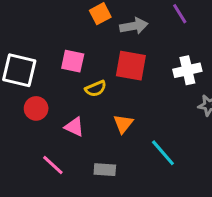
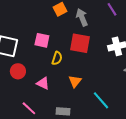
gray arrow: (134, 26) -> (82, 17), turned -102
yellow semicircle: (96, 89) -> (57, 58), turned -48

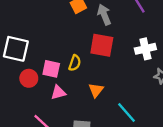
pink square: (42, 40) -> (51, 69), moved
pink triangle: (43, 83) -> (58, 92), turned -40

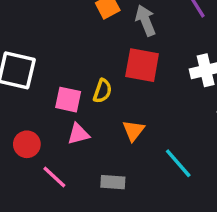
red circle: (29, 78) -> (27, 144), moved

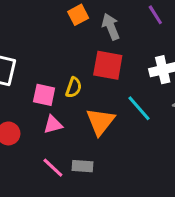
orange triangle: (133, 131) -> (100, 122), size x1.5
cyan line: (178, 163) -> (139, 108), moved
pink line: (54, 177) -> (53, 168), moved

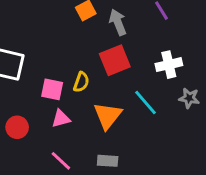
red square: (108, 65) -> (115, 60), turned -32
gray rectangle: (83, 166) -> (108, 161), moved

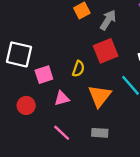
gray arrow: (118, 22) -> (108, 20), turned 54
pink square: (52, 89) -> (44, 75), moved, turned -30

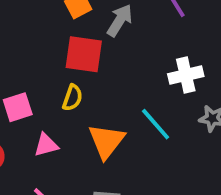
red square: (106, 51) -> (84, 54), moved, turned 30

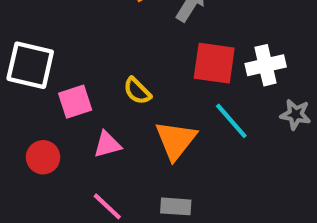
red square: (84, 54) -> (214, 63), moved
yellow semicircle: (72, 98) -> (137, 91), turned 116

